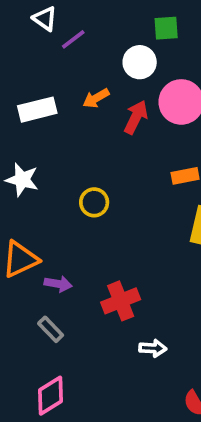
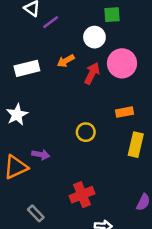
white star: (22, 180) -> (17, 115), turned 30
yellow circle: (94, 202) -> (86, 132), moved
purple arrow: (58, 284) -> (41, 155), moved

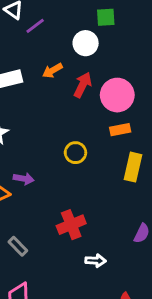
pink circle: (122, 63) -> (117, 95), moved

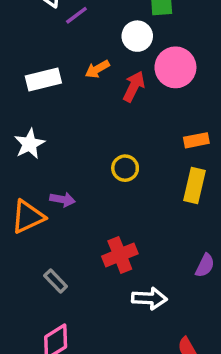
pink circle: (117, 95) -> (175, 67), moved
orange rectangle: (120, 130) -> (196, 140), moved
white arrow: (96, 261) -> (149, 298), size x1.4

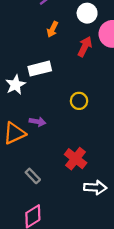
orange arrow: (97, 69) -> (52, 29), moved, turned -35
white rectangle: (43, 80) -> (40, 69), moved
red cross: (120, 255) -> (76, 159), turned -30

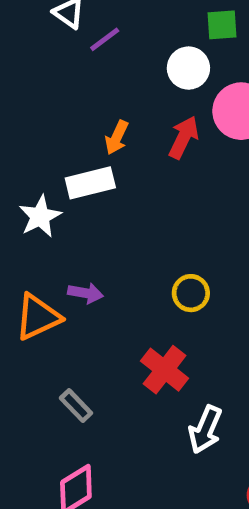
orange arrow: (52, 29) -> (117, 137), moved
yellow circle: (79, 101) -> (191, 293), moved
white arrow: (95, 187) -> (205, 429), turned 110

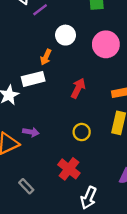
white circle: (188, 68) -> (65, 35), moved
red arrow: (184, 137) -> (78, 88), moved

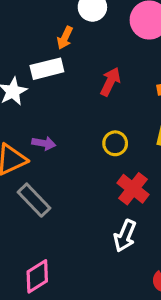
red cross: (69, 169) -> (133, 189), moved
gray rectangle: (26, 186) -> (34, 200), moved, size x1.5

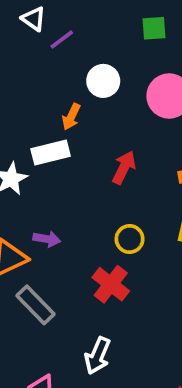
red cross: (133, 189) -> (111, 284), moved
white arrow: (125, 236) -> (98, 356), moved

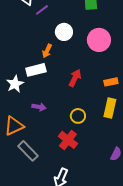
purple arrow: (47, 239) -> (39, 107), moved

